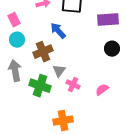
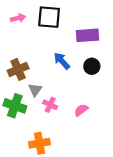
blue arrow: (58, 31) -> (62, 61), moved

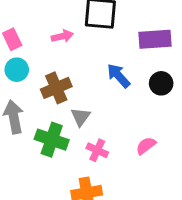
pink arrow: (18, 18) -> (62, 36), moved
pink cross: (50, 105) -> (97, 150), moved

